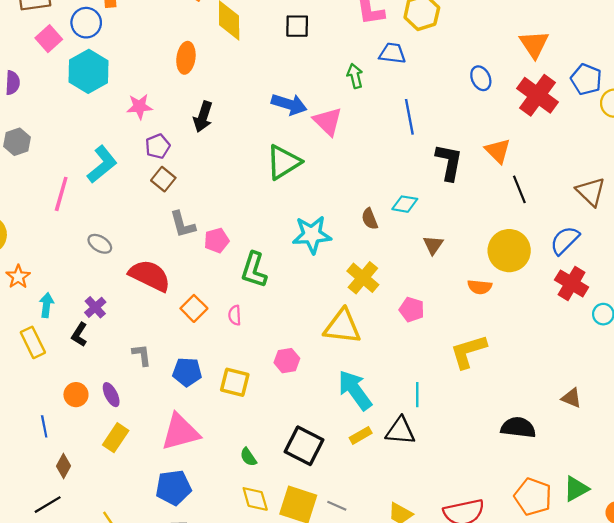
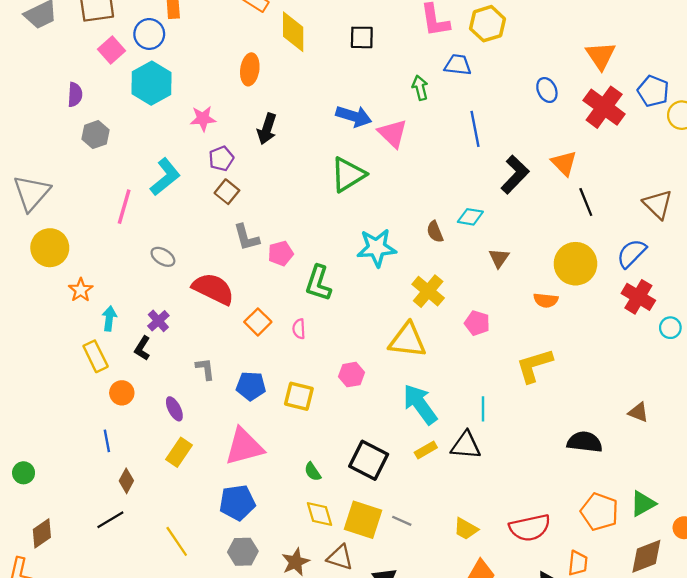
gray hexagon: (17, 142) -> (96, 135), moved
black L-shape: (449, 162) -> (515, 175), turned 33
orange circle: (76, 395) -> (122, 393), moved

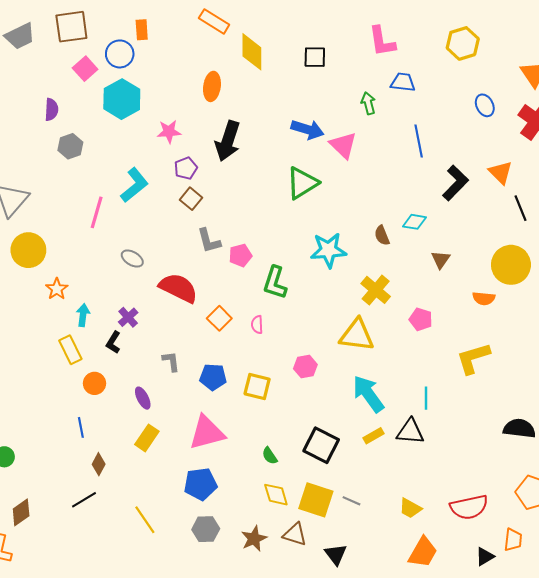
yellow hexagon: (487, 24) -> (463, 43), moved
black arrow: (267, 129) -> (228, 141), size x1.4

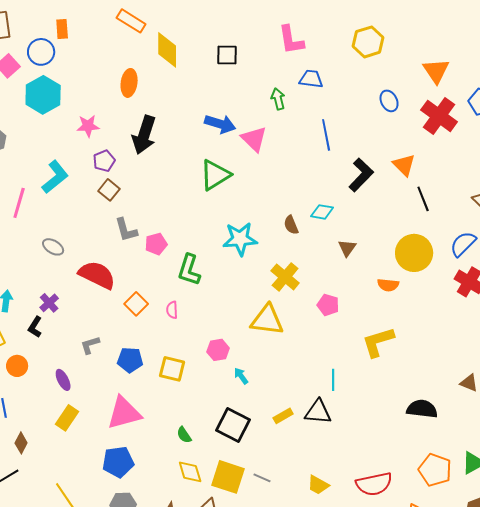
gray L-shape: (171, 361) -> (90, 345), turned -100
cyan arrow: (368, 394) -> (241, 376), moved, size x0.5

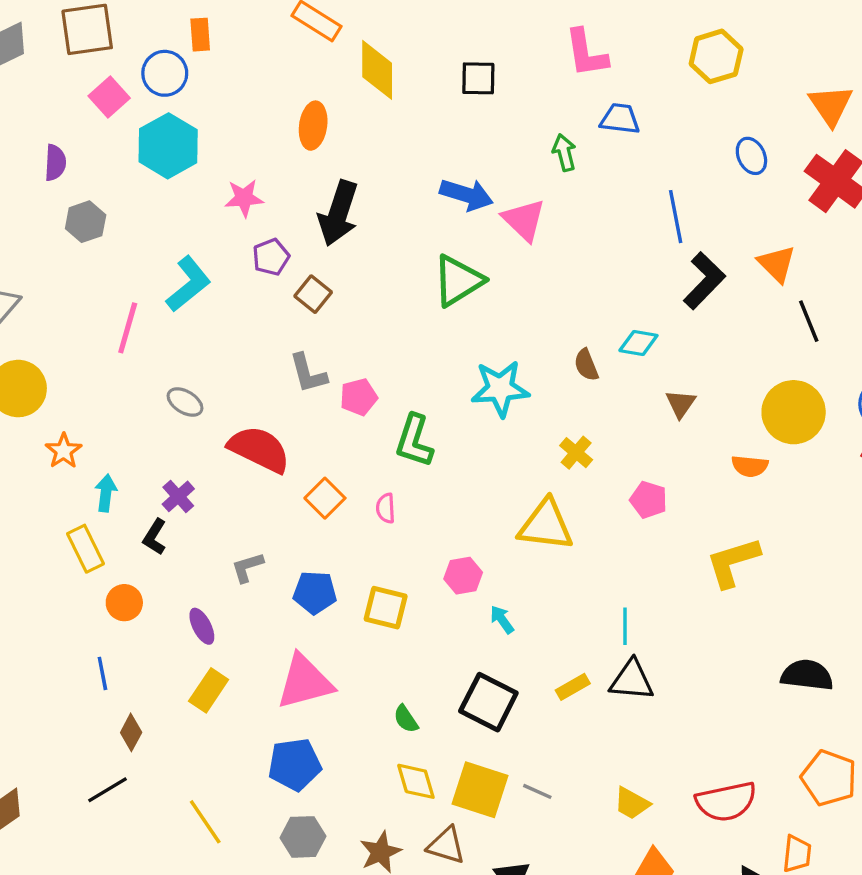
blue line: (326, 135) -> (676, 217), moved
brown square: (109, 190) -> (313, 294), moved
yellow cross: (285, 277) -> (576, 453), size x0.7
cyan line: (333, 380) -> (625, 626), moved

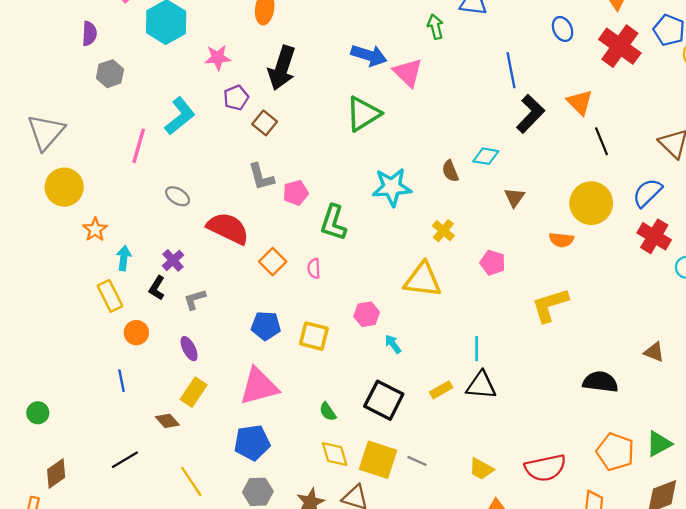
gray L-shape: (247, 567) -> (195, 299), moved
brown diamond: (131, 732) -> (167, 421), moved, turned -70

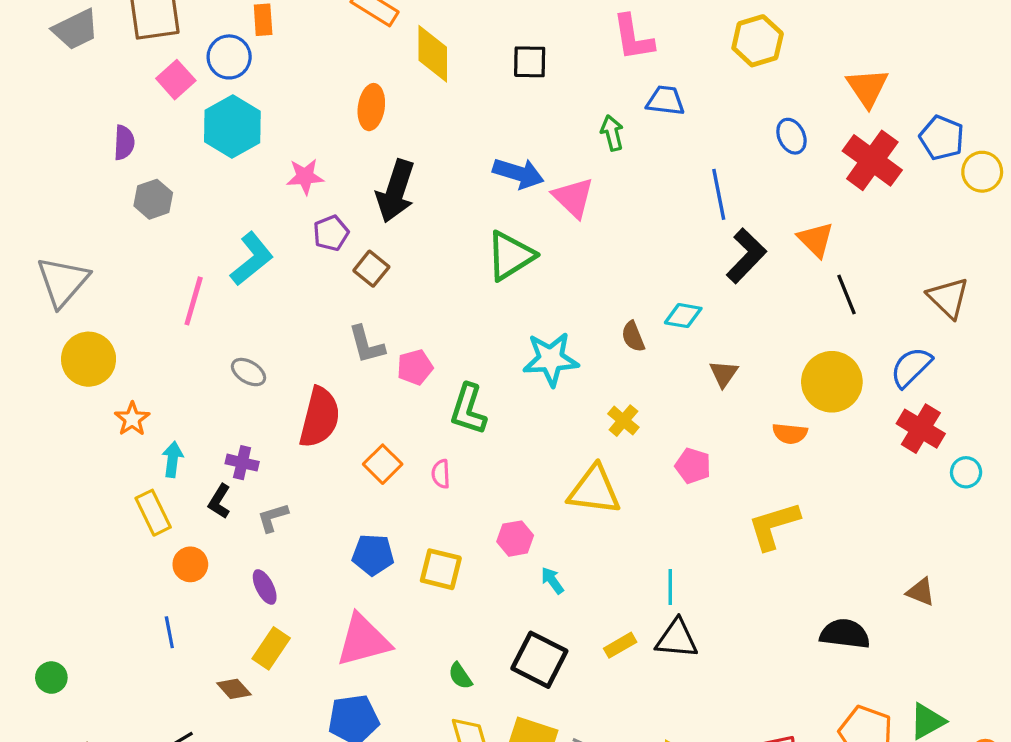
red semicircle: (228, 228) -> (320, 417), turned 78
purple cross: (173, 260) -> (242, 463), turned -35

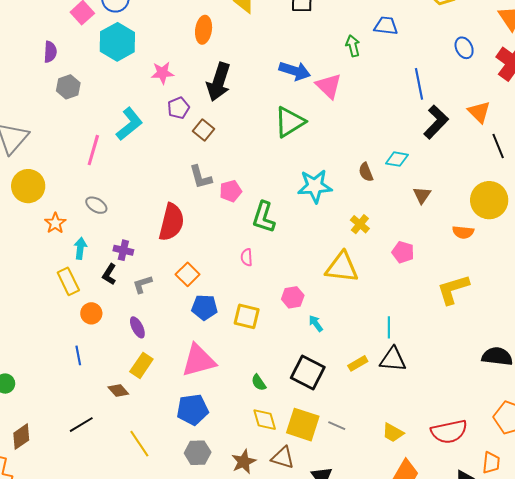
gray ellipse: (249, 372) -> (96, 205), moved
orange square: (383, 464) -> (188, 274), moved

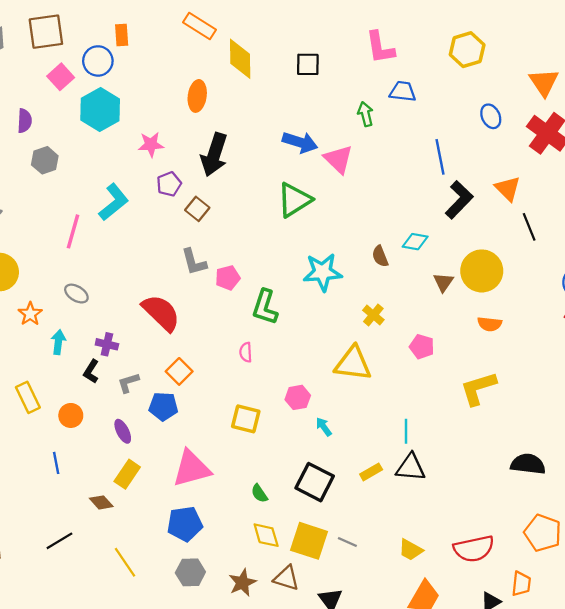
yellow circle: (489, 200) -> (482, 271), moved
red semicircle: (171, 222) -> (161, 313), turned -60
yellow rectangle: (68, 281) -> (28, 397), moved
blue pentagon: (205, 307) -> (163, 406), moved

